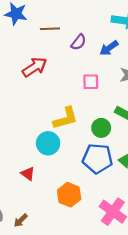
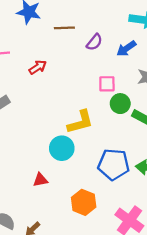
red arrow: (35, 67) -> (38, 67), moved, size x0.7
green circle: (101, 128) -> (120, 104), moved
red triangle: (28, 174) -> (40, 180), turned -48

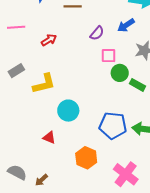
purple semicircle: (94, 42) -> (97, 33), moved
yellow L-shape: (80, 122) -> (44, 84), moved
red triangle: (40, 180) -> (49, 138), turned 32

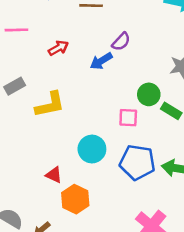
blue arrow: (126, 25) -> (101, 61), moved
pink square: (109, 56) -> (128, 118), moved
cyan circle: (68, 111) -> (92, 149), moved
orange hexagon: (86, 158) -> (75, 199), moved

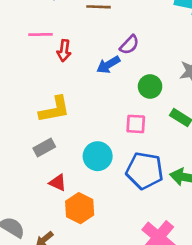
pink line: (16, 30) -> (41, 34), moved
red arrow: (58, 48) -> (64, 51), turned 126
gray rectangle: (15, 86) -> (44, 148), moved
green circle: (149, 94) -> (150, 87), moved

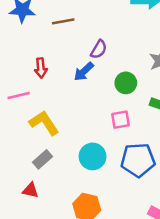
pink line: (41, 34) -> (19, 96), moved
yellow L-shape: (54, 109) -> (44, 123), turned -100
red triangle: (58, 183) -> (31, 190), moved

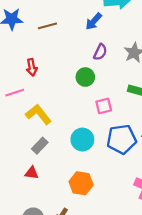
purple semicircle: (99, 49) -> (100, 52), moved
blue arrow: (84, 72) -> (94, 21), moved
green circle: (126, 83) -> (85, 77), moved

